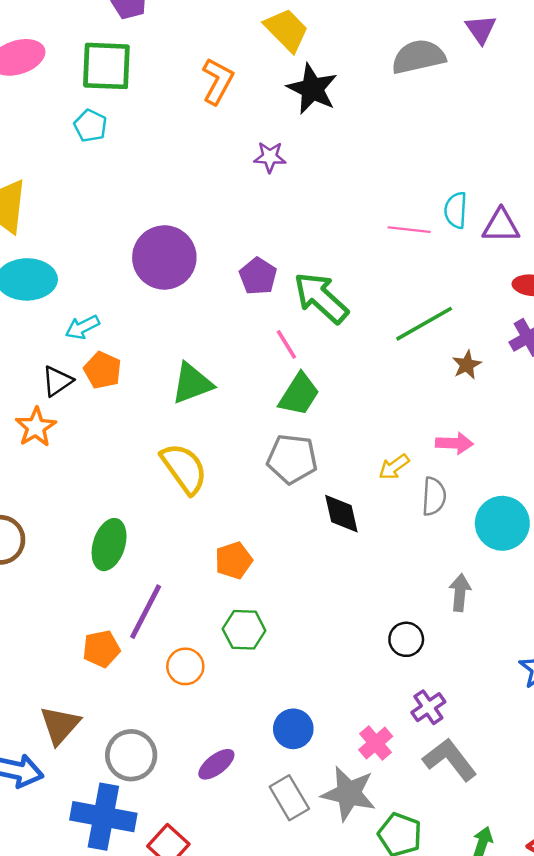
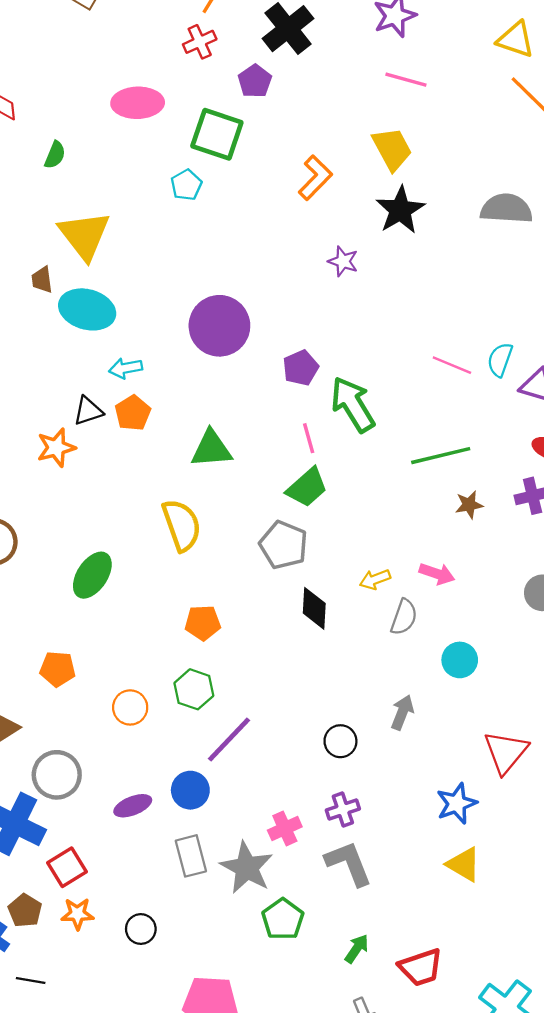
cyan circle: (502, 523) -> (460, 660), size x0.7
purple line: (146, 612) -> (229, 740), moved
blue circle: (293, 729) -> (190, 790), moved

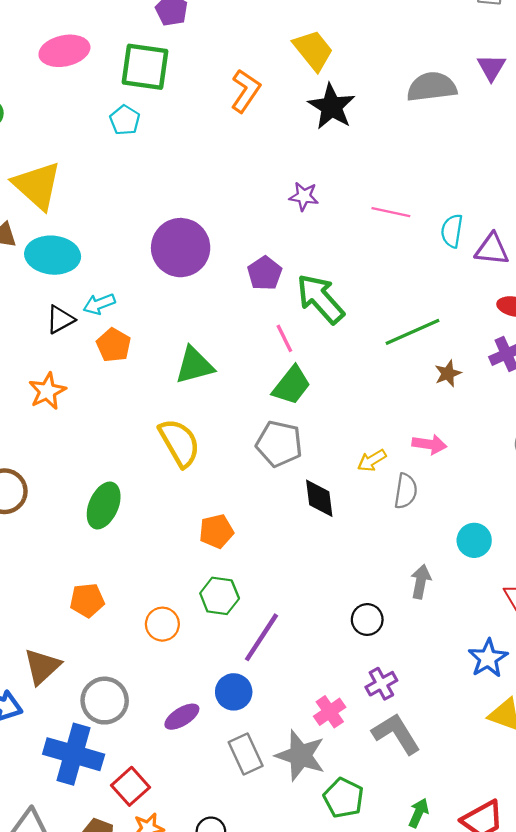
purple star: (343, 261) -> (304, 196), moved
pink line: (452, 365) -> (391, 212), moved
black triangle: (88, 411) -> (60, 319), moved
cyan circle: (460, 660) -> (474, 540), moved

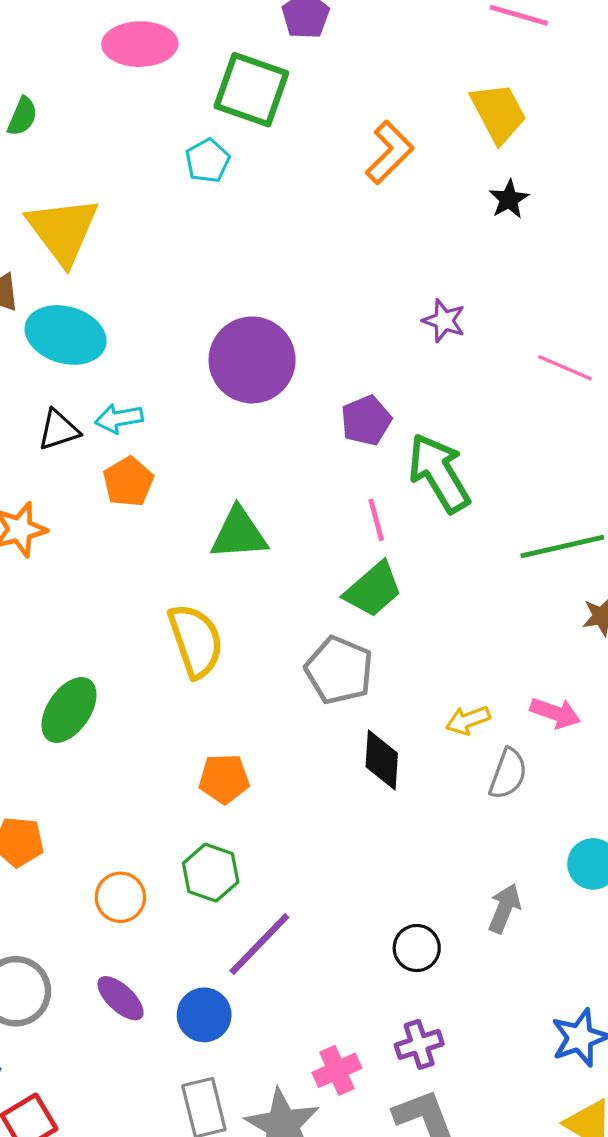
black star: (332, 107) -> (509, 199), size x0.6
purple ellipse: (182, 717) -> (121, 998), moved, turned 64

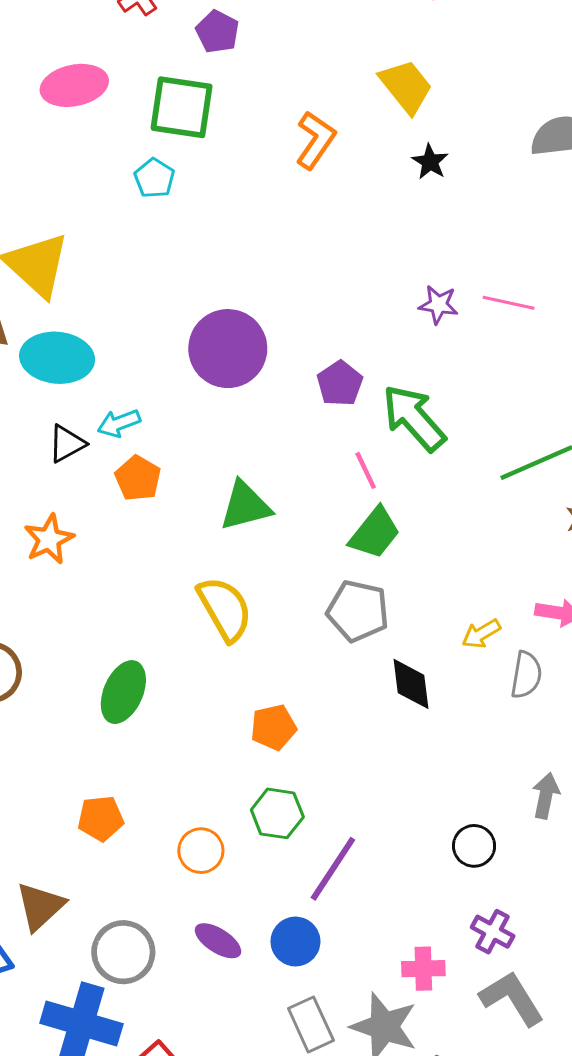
purple star: (444, 321) -> (438, 305), moved
purple cross: (419, 1044) -> (493, 932), turned -33
pink cross: (337, 1070) -> (423, 969), turned 33

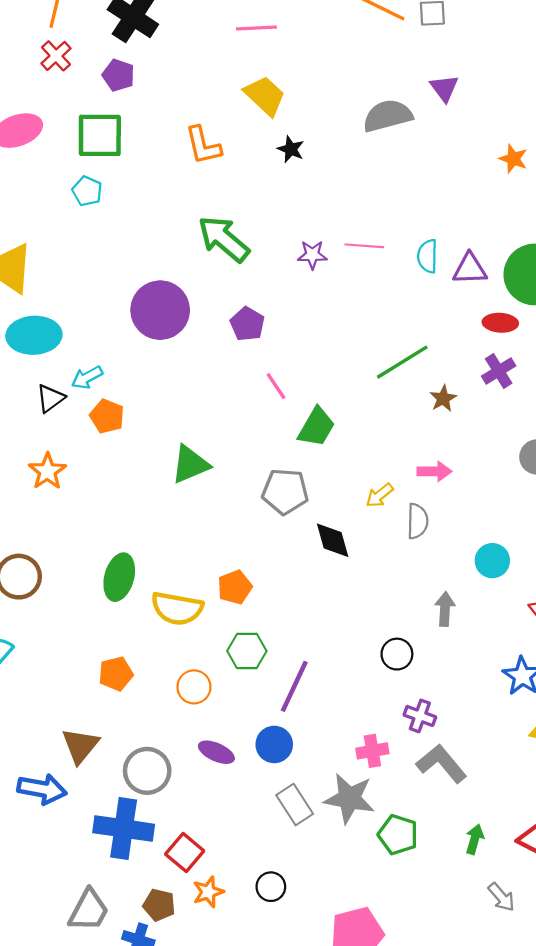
orange L-shape: (315, 140) -> (203, 145), turned 141
green arrow: (414, 418) -> (224, 239), moved
green triangle: (245, 506) -> (190, 464), moved
green trapezoid: (375, 533) -> (316, 427), moved
yellow semicircle: (225, 609) -> (177, 608), moved, turned 138

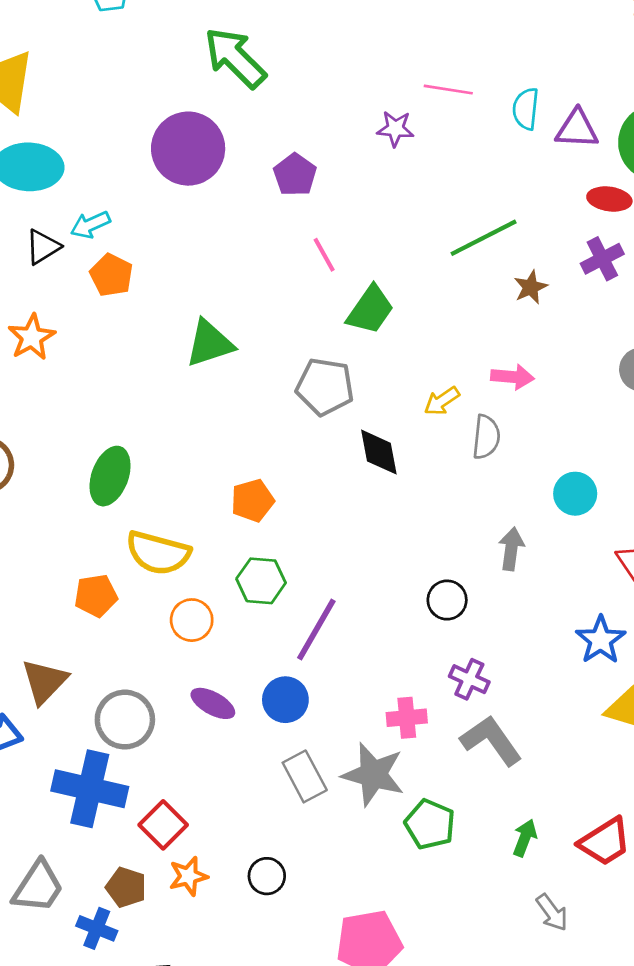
green arrow: (224, 239) -> (235, 58), moved
purple star: (312, 255) -> (395, 129), moved
yellow semicircle: (177, 608) -> (158, 553), moved

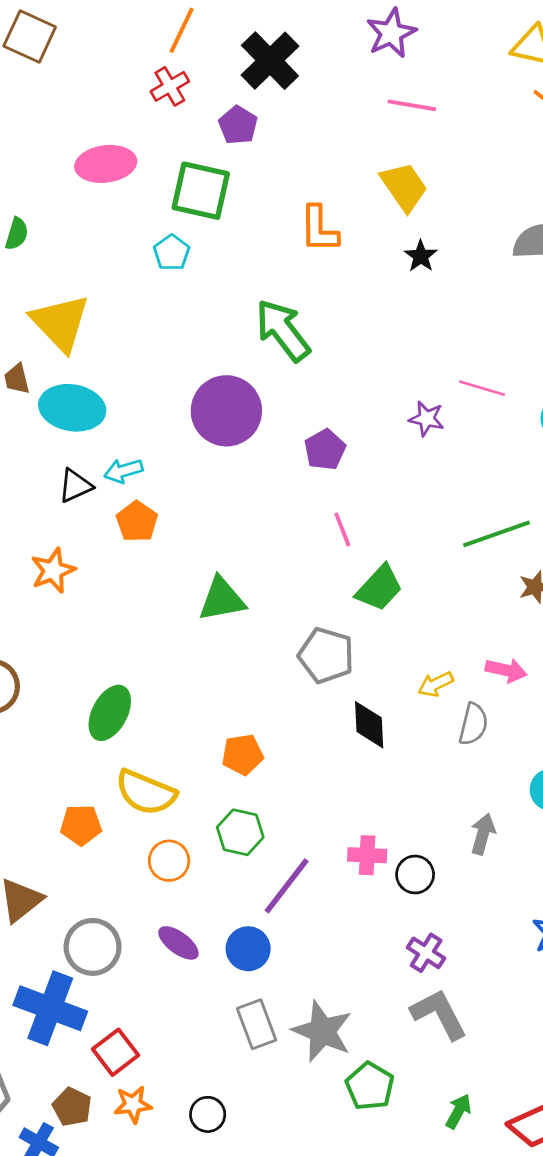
pink cross: (407, 718) -> (367, 855), moved

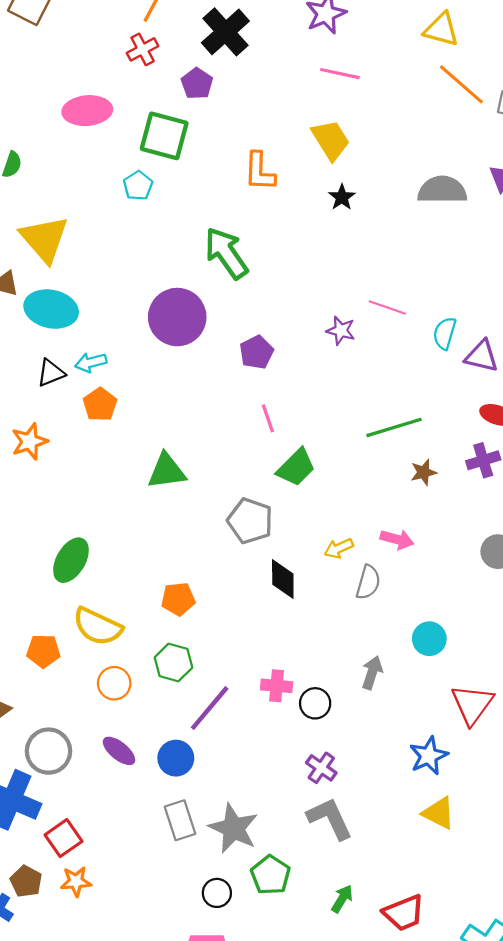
black circle: (208, 1114) -> (217, 893), moved

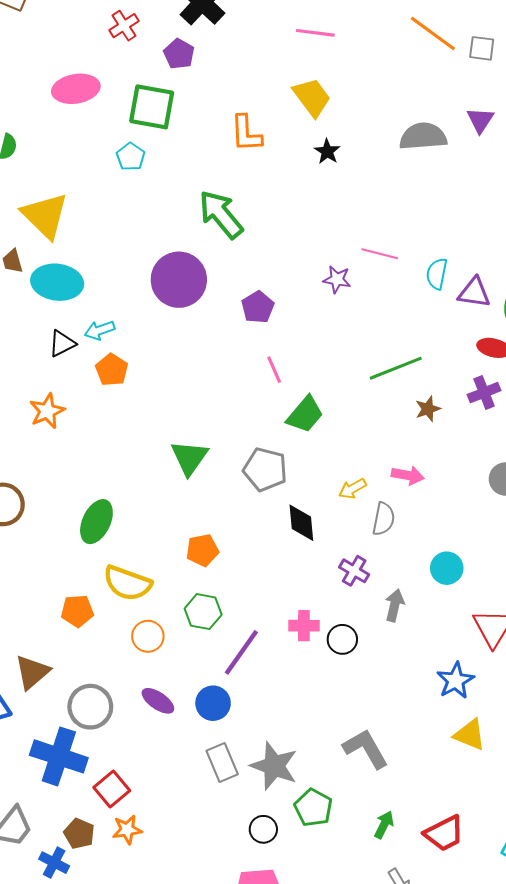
green triangle: (167, 471) -> (189, 458), moved, turned -42
purple cross: (321, 768) -> (354, 571), moved

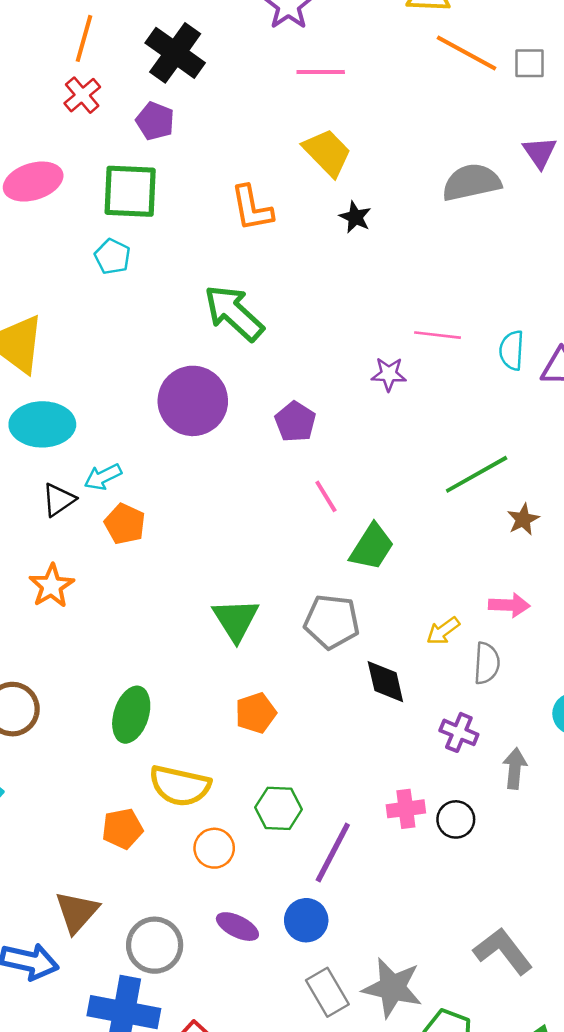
orange pentagon: (202, 550) -> (256, 713), moved

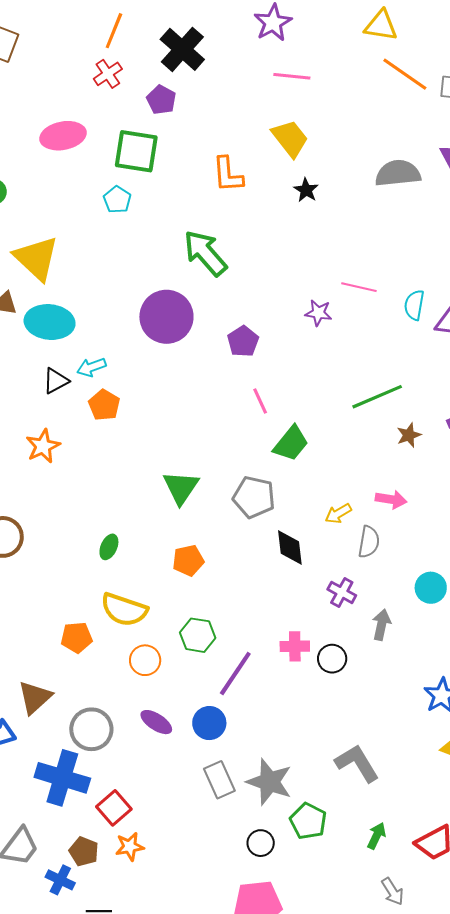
green ellipse: (131, 715) -> (109, 547), moved, size x0.6

